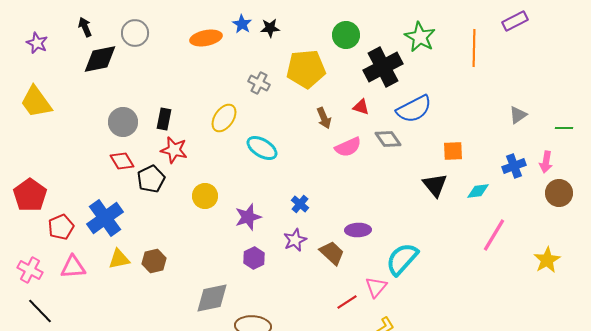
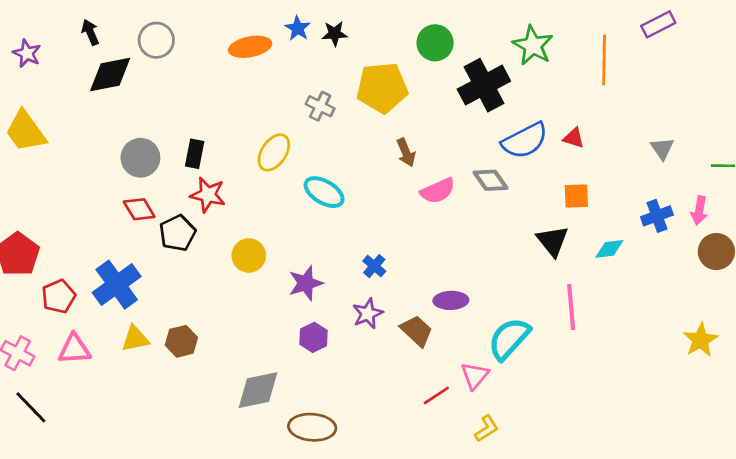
red triangle: (361, 107) -> (574, 138), moved
gray triangle: (518, 115) -> (662, 148), turned -30
pink line: (494, 235) -> (571, 307), moved, turned -36

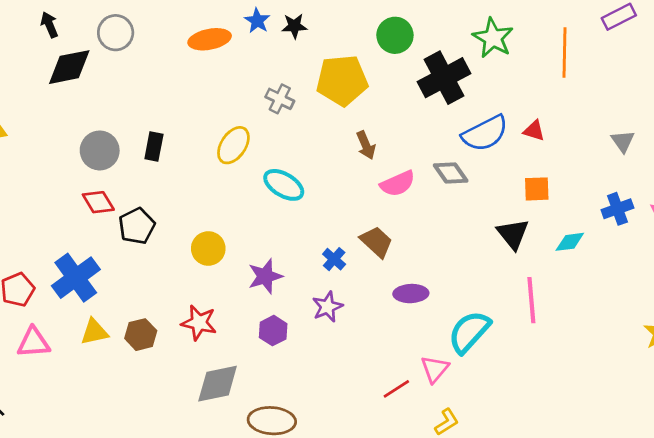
red star: (208, 195) -> (199, 323), moved
brown trapezoid: (417, 331) -> (376, 242), moved

